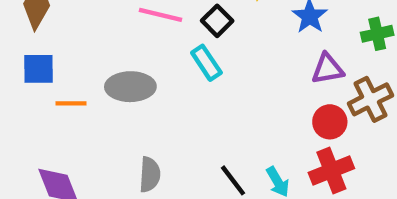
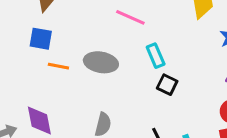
black square: (217, 21) -> (167, 85), moved, turned -30

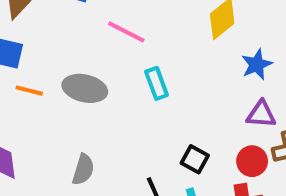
black square: (167, 85) -> (195, 159), moved

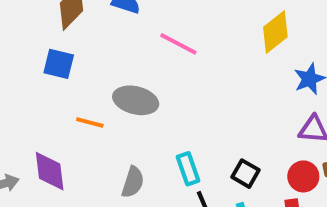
cyan rectangle: (156, 83) -> (188, 169), moved
orange line: (29, 91) -> (90, 122), moved

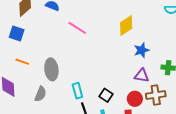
gray ellipse: (136, 100) -> (51, 69), moved, turned 65
orange line: (90, 122) -> (22, 62), moved
gray semicircle: (133, 182) -> (40, 94), moved

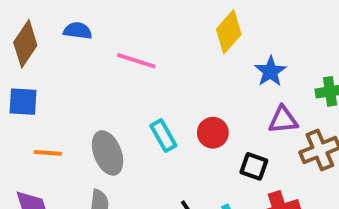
cyan rectangle: (77, 91) -> (163, 136), moved
black square: (106, 95) -> (254, 166), moved
red circle: (135, 99) -> (213, 133), moved

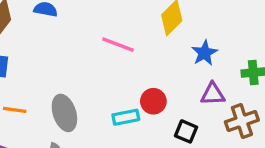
pink line: (136, 61) -> (118, 45), moved
cyan rectangle: (163, 136) -> (126, 117), moved, turned -75

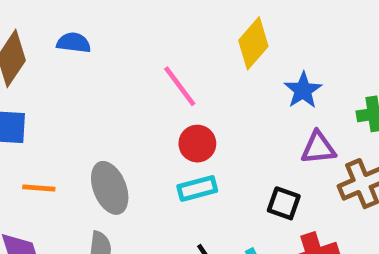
pink line: (118, 45) -> (180, 86), turned 36
red circle: (153, 101) -> (197, 144), moved

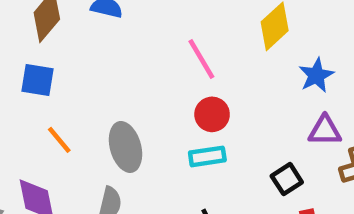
orange line: (39, 188) -> (59, 140), turned 40
black square: (284, 203) -> (287, 179), turned 32

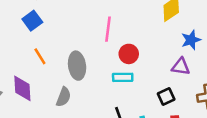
pink line: (201, 59) -> (108, 29), moved, turned 30
blue square: (37, 80) -> (32, 21), turned 36
purple triangle: (325, 131) -> (181, 67), moved

